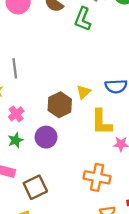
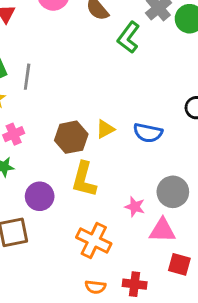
yellow L-shape: (102, 122) -> (84, 179), moved
purple circle: (46, 137) -> (40, 196), moved

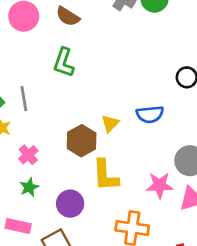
green L-shape: (129, 37) -> (64, 63), moved
pink star: (135, 207) -> (160, 185), size x1.4

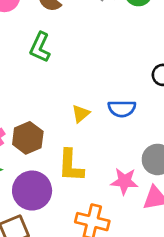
brown hexagon: (82, 141) -> (28, 138), moved
purple circle: (70, 204) -> (32, 191), size x1.4

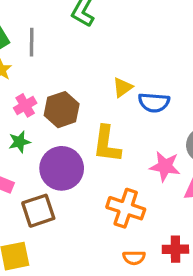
blue semicircle: (122, 109) -> (154, 102), moved

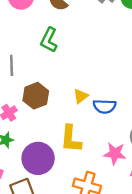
brown hexagon: (62, 110) -> (36, 96), moved

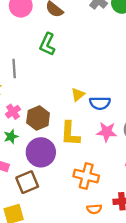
brown hexagon: (36, 96) -> (38, 118), moved
pink star: (115, 153) -> (107, 132), moved

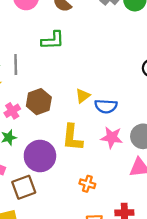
green L-shape: (47, 44) -> (53, 40), turned -120
brown hexagon: (38, 118) -> (39, 102), moved
orange cross: (86, 176) -> (87, 184), size x0.6

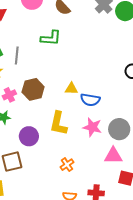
yellow triangle: (83, 96) -> (71, 89), turned 32
purple circle: (40, 156) -> (29, 136), size x0.7
orange cross: (87, 184) -> (67, 165), turned 32

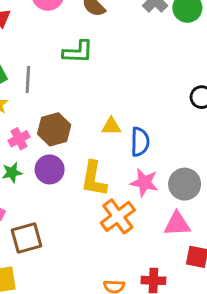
blue semicircle: (90, 100) -> (140, 142), turned -96
purple circle: (29, 136) -> (50, 169), moved
orange cross: (67, 165) -> (118, 216), moved, size x1.6

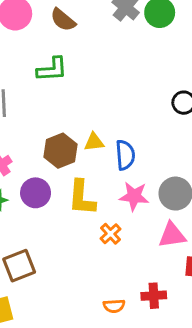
brown hexagon: (54, 129) -> (60, 151), moved
orange cross: (118, 216) -> (110, 234), size x0.6

